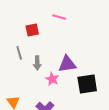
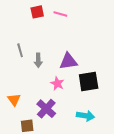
red square: (32, 30) -> (37, 12), moved
pink star: (52, 79) -> (57, 84), moved

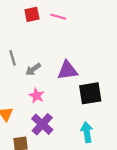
gray arrow: (38, 60) -> (33, 69), turned 56
pink star: (57, 84) -> (37, 96), moved
cyan arrow: (86, 116) -> (87, 132), turned -108

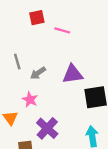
pink line: (58, 17) -> (62, 30), moved
pink star: (37, 96) -> (30, 100), moved

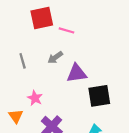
red square: (37, 18) -> (42, 18), size x1.5
gray arrow: (38, 73) -> (55, 58), moved

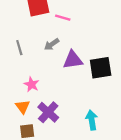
black square: (99, 96) -> (101, 68), moved
orange triangle: (16, 116) -> (23, 107), moved

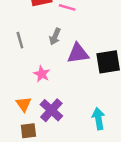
gray arrow: (52, 44) -> (55, 36), turned -32
pink star: (32, 84) -> (42, 74), moved

